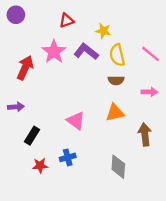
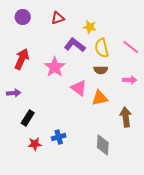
purple circle: (16, 15) -> (23, 17), moved
pink star: (54, 52) -> (55, 67), moved
pink triangle: (76, 121) -> (79, 88), moved

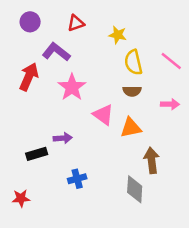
purple L-shape: (75, 45) -> (56, 52), moved
purple arrow: (14, 93) -> (63, 138), moved
brown arrow: (126, 117) -> (152, 160), moved
black rectangle: (28, 118) -> (37, 154), turned 42
red star: (35, 144) -> (21, 198), moved

